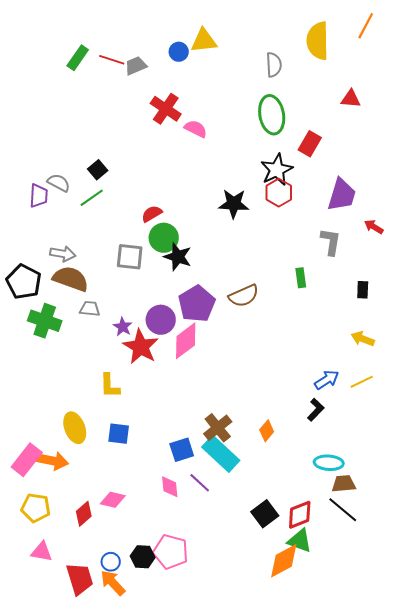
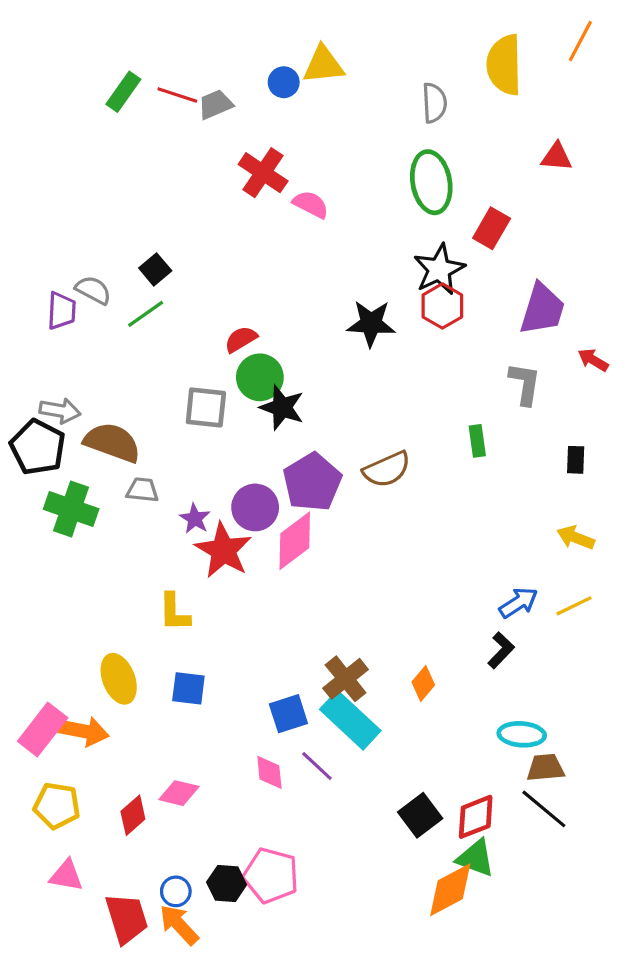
gray arrow: (63, 254) -> (60, 411), moved

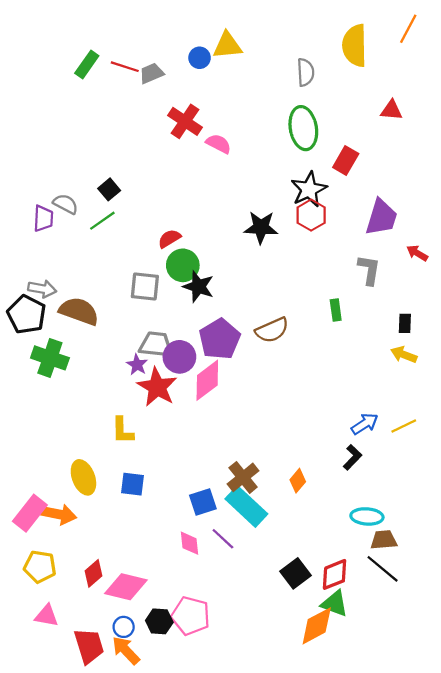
gray trapezoid: (142, 490) -> (156, 345), moved, size x1.5
yellow arrow: (576, 538) -> (404, 355), moved
pink diamond: (179, 793) -> (126, 587), moved, size x1.5

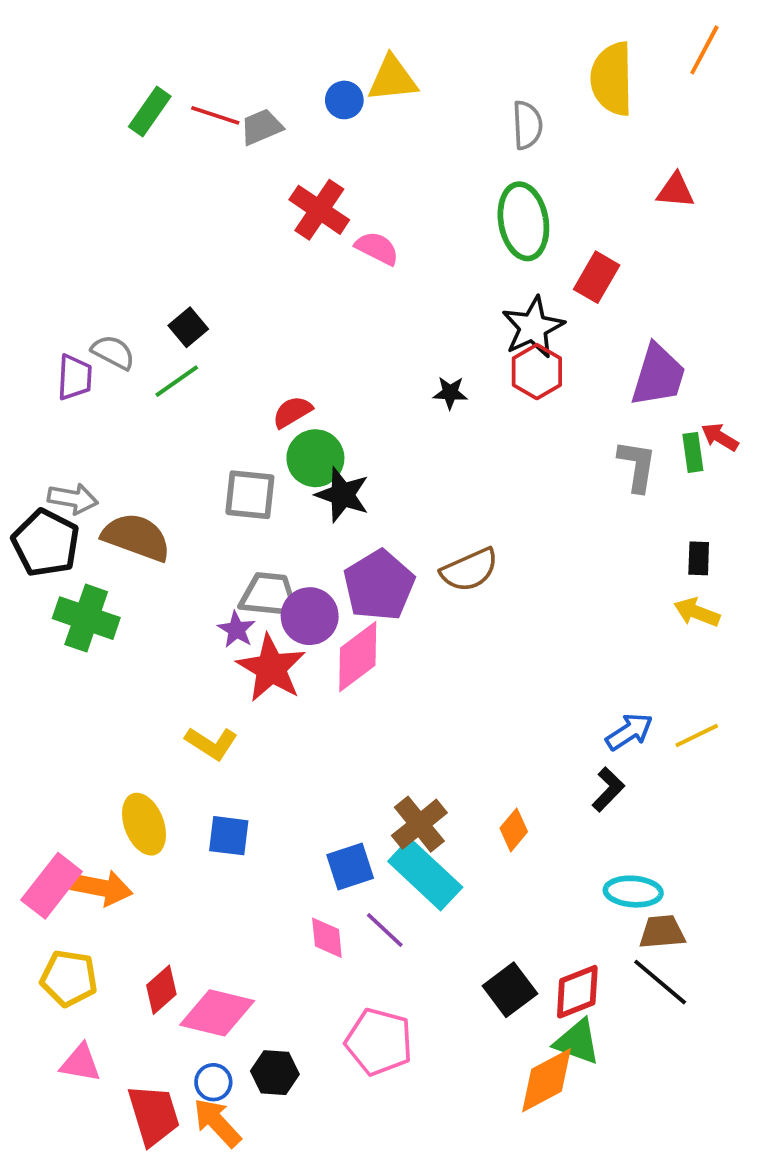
black star: (261, 227) -> (450, 393), size x0.6
green rectangle: (336, 310) -> (693, 452), moved
yellow L-shape: (123, 431) -> (211, 743), turned -56
pink pentagon: (191, 616) -> (379, 1042), moved

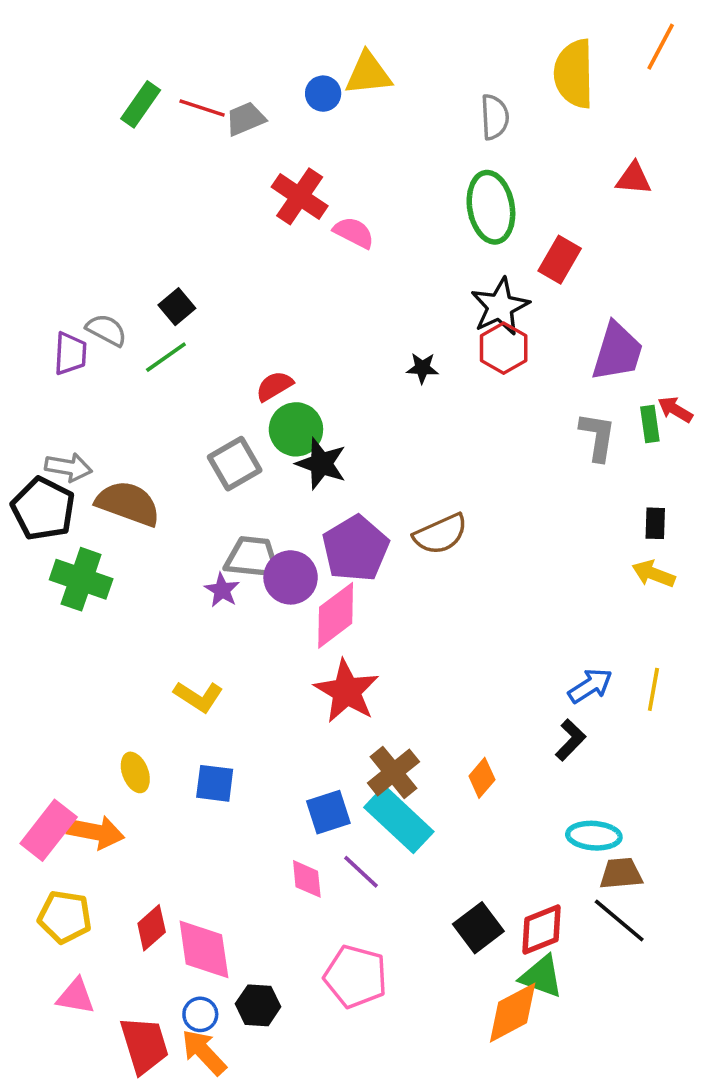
gray square: (250, 495) -> (235, 464), turned -36
red star: (271, 668) -> (347, 691), moved
yellow line: (697, 736) -> (653, 689), turned -54
yellow ellipse: (144, 824) -> (135, 772), size x0.7
pink diamond: (217, 1013) -> (204, 949), turned 68

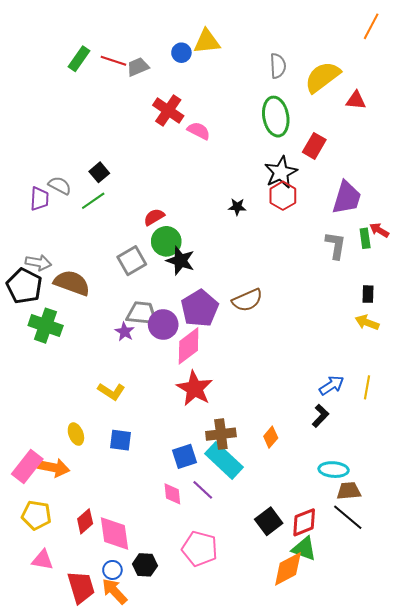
yellow semicircle: (574, 74) -> (322, 77), moved, turned 54
brown cross: (393, 772) -> (221, 434), turned 32

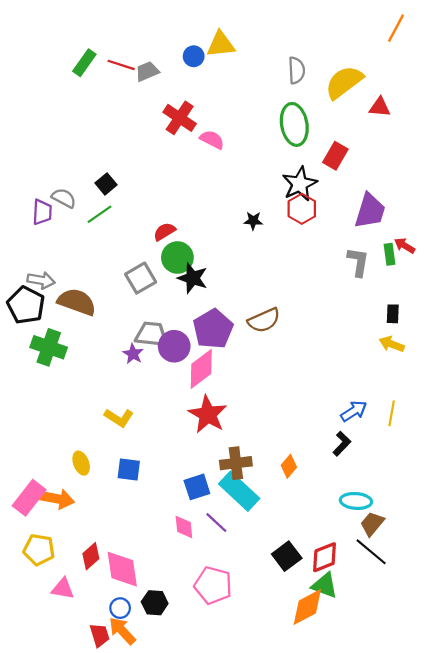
brown trapezoid: (349, 491) -> (372, 524), turned -45
pink triangle: (42, 560) -> (63, 589), moved
red trapezoid: (81, 587) -> (100, 635), moved, size x0.7

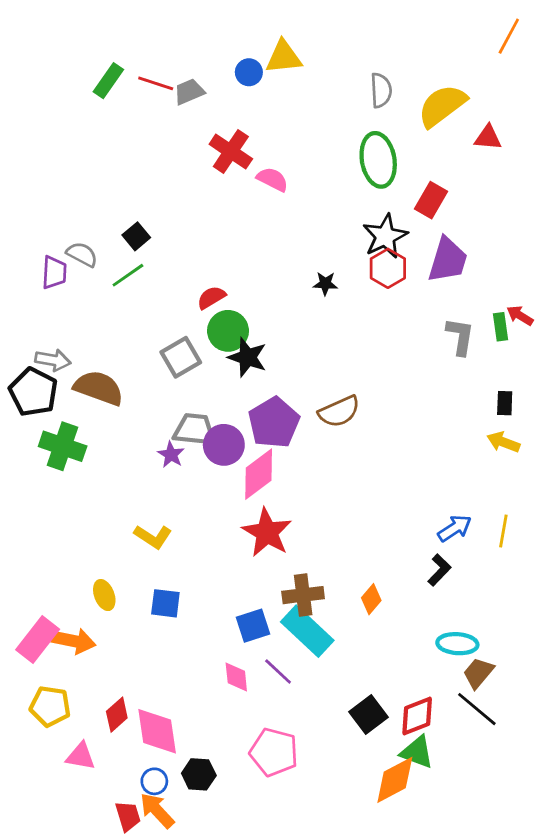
purple trapezoid: (370, 211) -> (448, 260), moved

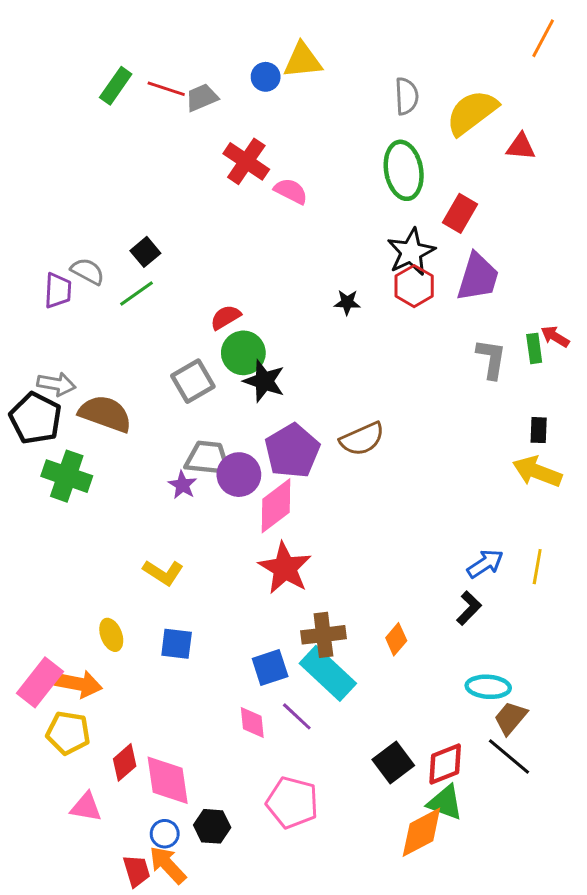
yellow arrow: (503, 442) -> (537, 472), size x1.4
yellow pentagon: (50, 706) -> (68, 733), moved

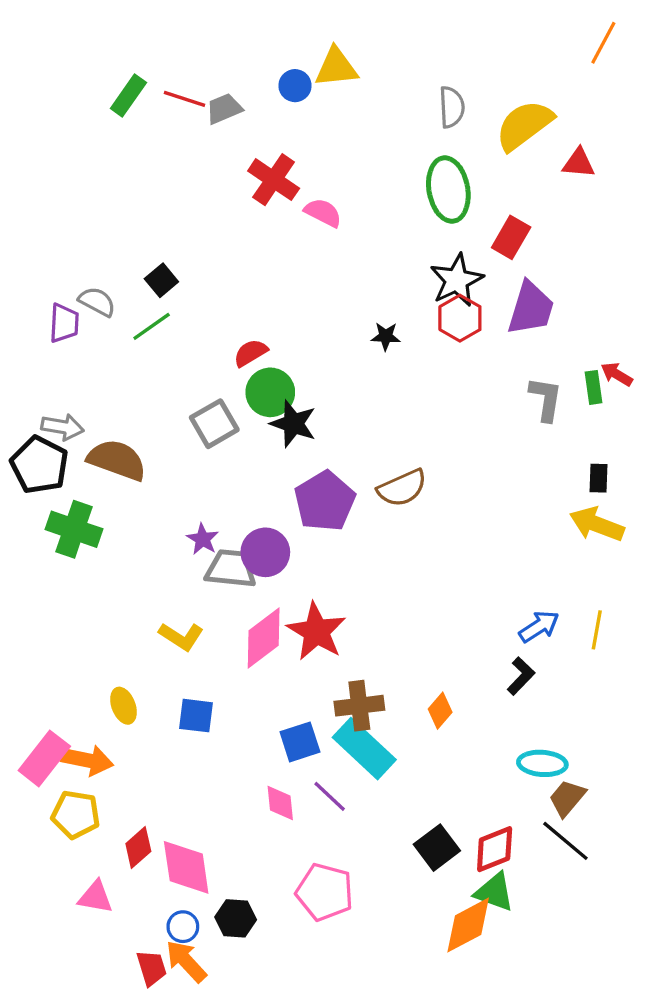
gray trapezoid: (208, 458) -> (231, 569), moved
purple circle: (239, 475) -> (265, 552), moved
pink diamond: (276, 506) -> (264, 638), moved

